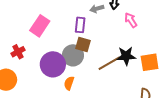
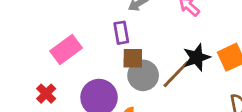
pink rectangle: (40, 26) -> (66, 50), turned 35
gray circle: (73, 55) -> (143, 75), moved

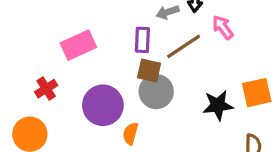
black star: (197, 57) -> (218, 105), moved
brown line: (176, 74) -> (184, 46), moved

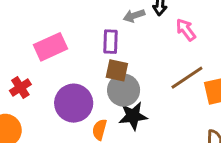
brown line: (184, 46) -> (187, 78), moved
black star: (218, 105) -> (133, 116), moved

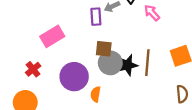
purple rectangle: (111, 42) -> (96, 17), moved
brown line: (187, 78) -> (147, 63), moved, turned -45
black star: (133, 116) -> (127, 65), moved

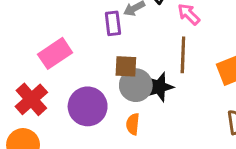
brown line: (147, 63) -> (183, 55), moved
red cross: (33, 69) -> (31, 99), size x1.5
orange semicircle: (96, 94) -> (133, 124), moved

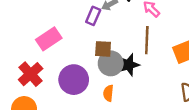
purple rectangle: (113, 23) -> (93, 16), turned 30

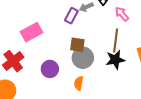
black star: (129, 65) -> (115, 60), moved
purple circle: (74, 80) -> (50, 69), size x0.7

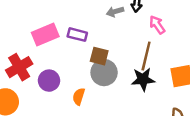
purple rectangle: (71, 16) -> (77, 35), moved, turned 70
purple circle: (50, 69) -> (49, 81), moved
orange semicircle: (79, 83) -> (79, 96), moved

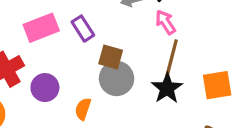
pink arrow: (157, 25) -> (165, 22), moved
purple rectangle: (77, 35) -> (83, 29), turned 42
black star: (143, 79) -> (167, 88), turned -30

